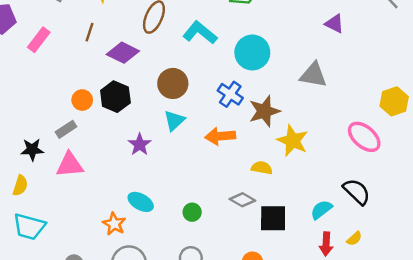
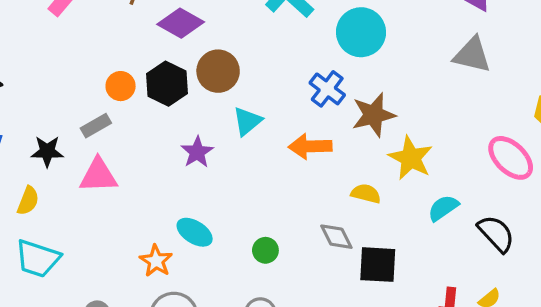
gray triangle: (313, 75) -> (472, 55), moved
brown circle: (173, 83) -> (218, 71), moved
gray diamond: (242, 200) -> (336, 237), turned 30
cyan semicircle: (321, 210) -> (443, 208), moved

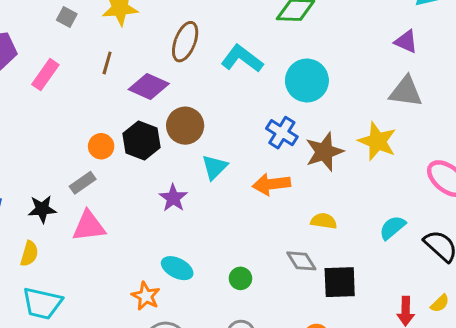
yellow star: (411, 158) -> (377, 141), moved

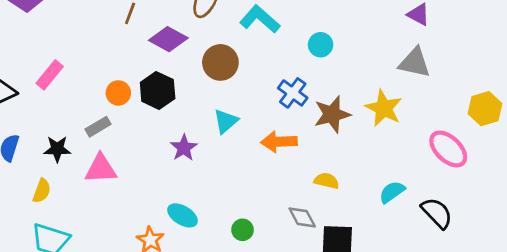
pink rectangle: (45, 75) -> (50, 75), moved
cyan circle: (307, 80) -> (321, 45), size x0.6
brown circle: (185, 126) -> (220, 62), moved

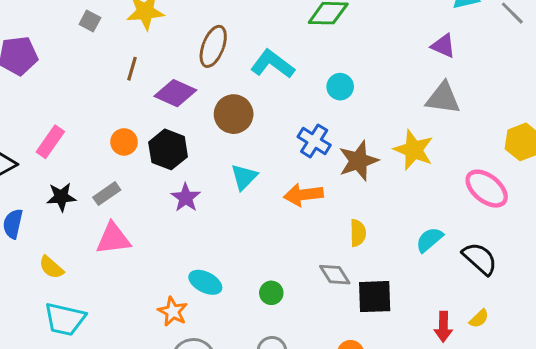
orange circle: (118, 93) -> (124, 142), moved
purple star: (184, 148) -> (186, 198), moved
black star: (57, 149) -> (61, 197), moved
yellow semicircle: (327, 181) -> (358, 233), turned 80
yellow semicircle: (42, 191) -> (51, 267), turned 115

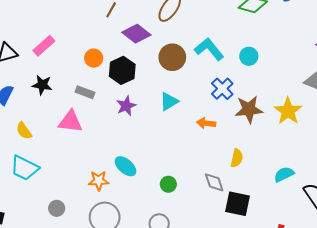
cyan L-shape: (272, 64) -> (209, 49), moved
gray rectangle: (107, 194) -> (85, 92), moved, turned 42
orange arrow: (303, 195) -> (206, 123), size x0.7
orange star: (173, 311) -> (99, 181), turned 30

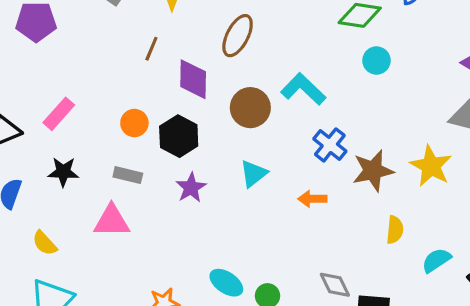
purple diamond: (136, 34) -> (193, 79), turned 60
cyan circle: (249, 56) -> (376, 61), moved
yellow semicircle: (237, 158) -> (395, 230), moved
cyan ellipse: (126, 166) -> (226, 283), moved

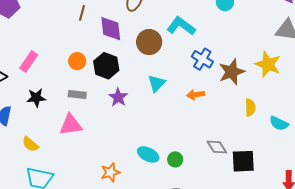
cyan semicircle: (436, 260) -> (279, 123), turned -114

